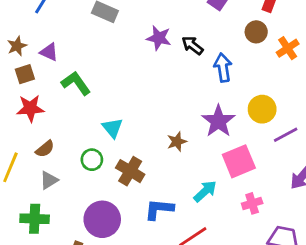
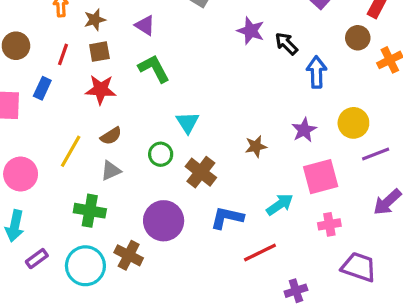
purple triangle: (49, 52) -> (145, 25), moved
purple star: (218, 121) -> (304, 130), size x0.7

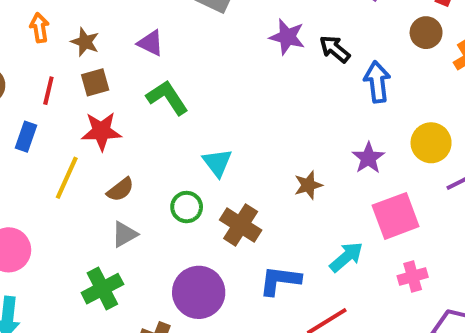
brown star: (95, 20) -> (85, 42), turned -30
yellow line: (71, 151) -> (67, 178), moved
green cross: (90, 211) -> (102, 289), turned -32

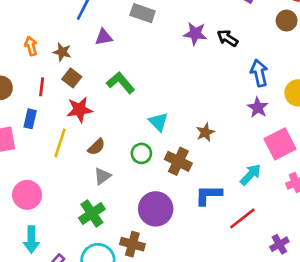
purple triangle: (151, 43) -> (104, 37), moved, turned -30
brown square: (95, 82) -> (72, 78), turned -30
blue arrow: (377, 82) -> (259, 73), moved
brown star: (308, 185) -> (205, 132), moved

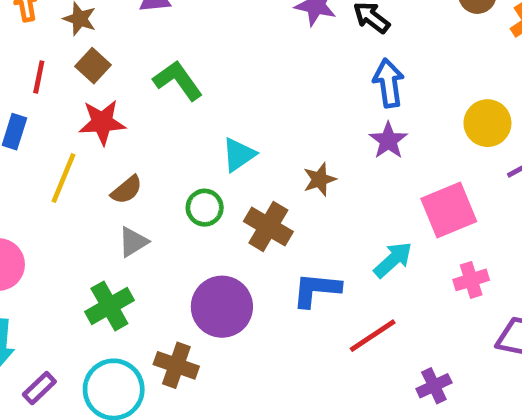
blue arrow: (259, 73) -> (389, 83), moved
purple star: (258, 108) -> (388, 140), moved
cyan triangle: (158, 122) -> (239, 155), turned 35

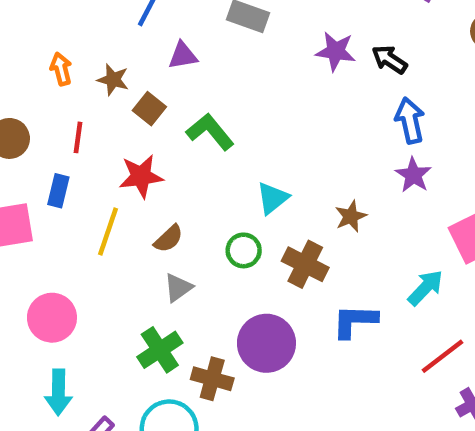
brown square: (93, 66) -> (149, 109), moved
red line: (373, 336) -> (442, 356), moved
brown cross: (176, 365) -> (212, 379), moved

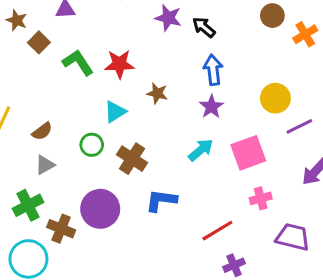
red star: (141, 176) -> (119, 64), moved
brown star: (351, 216) -> (157, 93), moved, turned 30
cyan arrow: (425, 288) -> (201, 150), moved

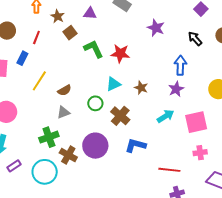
black arrow: (204, 27) -> (195, 39), moved
brown star: (157, 93) -> (141, 88), moved
red line: (217, 231) -> (169, 170), turned 30

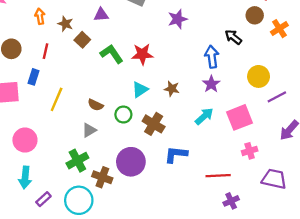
purple star: (156, 28) -> (178, 19), turned -30
black arrow: (195, 39) -> (233, 37), moved
brown semicircle: (64, 90) -> (96, 105), moved, turned 64

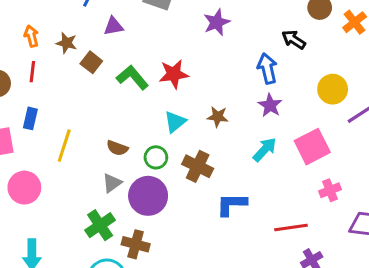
red line: (46, 51) -> (32, 72), moved
pink circle: (25, 140) -> (24, 188), moved
purple circle: (131, 162) -> (148, 196), moved

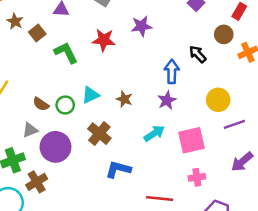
brown star: (67, 43) -> (15, 21), moved
red star: (174, 74) -> (104, 40), moved
green circle: (156, 157) -> (65, 105), moved
brown cross: (136, 244) -> (37, 182), turned 30

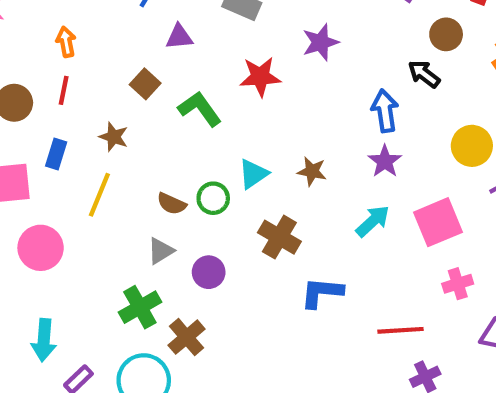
brown star: (15, 21) -> (114, 137), moved
brown circle: (224, 34) -> (446, 34), moved
purple circle: (56, 147) -> (209, 272), size x0.6

